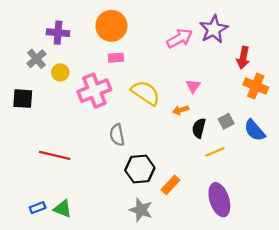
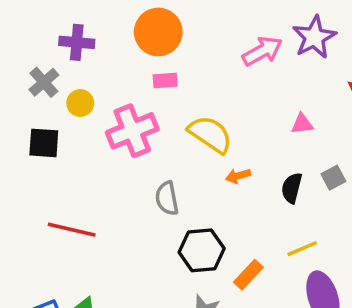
pink triangle: (193, 86) -> (302, 124), moved, turned 49
black square: (23, 99) -> (44, 143), moved
orange arrow: (181, 110) -> (238, 176), moved
yellow line: (215, 152) -> (302, 249), moved

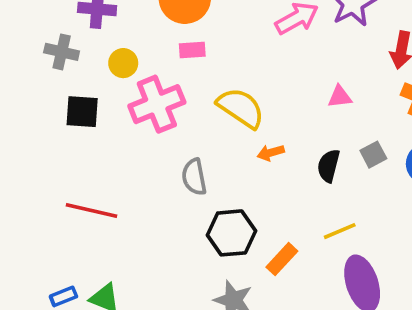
gray cross: (44, 82) -> (62, 52), turned -36
yellow circle: (80, 103) -> (123, 63), moved
black square: (44, 143) -> (82, 112), moved

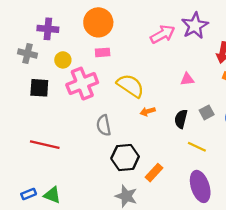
yellow line: (340, 231) -> (197, 147), moved, turned 48

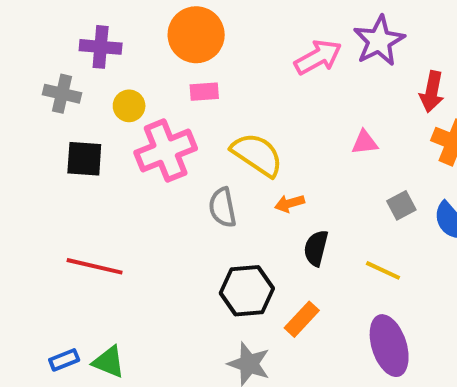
black semicircle: (181, 119) -> (316, 248), moved
gray semicircle: (104, 125) -> (223, 207), moved

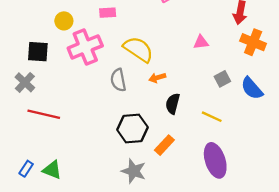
gray cross: (62, 94) -> (25, 82), moved, turned 30
blue rectangle: (64, 360) -> (26, 169), turned -35

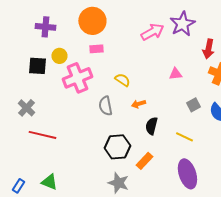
yellow semicircle: (138, 49) -> (122, 80), size x0.6
black square: (38, 52) -> (37, 66), moved
blue rectangle: (26, 169) -> (18, 186), moved

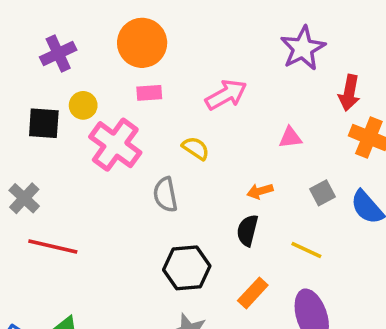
purple cross: (45, 27) -> (58, 54), turned -30
pink arrow: (152, 32) -> (226, 95), moved
pink cross: (77, 78) -> (115, 145), turned -32
orange arrow: (138, 104) -> (260, 191), moved
orange rectangle: (144, 161) -> (253, 293), moved

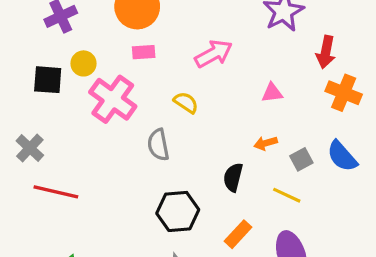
orange arrow: (260, 191) -> (266, 143), moved
gray square: (322, 193) -> (301, 159), moved

